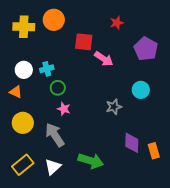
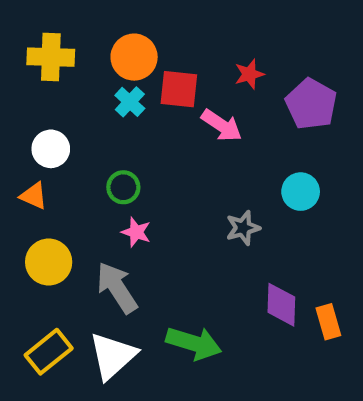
orange circle: (54, 20) -> (134, 57), moved
red star: (117, 23) -> (249, 74), moved
cyan cross: (47, 69) -> (130, 102), moved, turned -32
white triangle: (53, 167) -> (113, 356), size x1.4

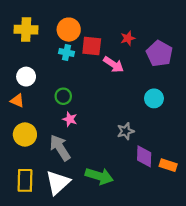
cyan cross: (130, 102) -> (67, 52), turned -32
gray star: (243, 228) -> (126, 131), moved
orange rectangle: (328, 322) -> (168, 165), turned -56
yellow rectangle: (49, 352) -> (25, 180), turned -50

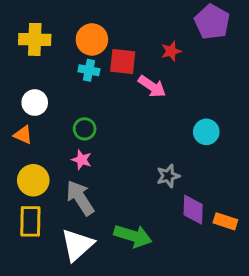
purple pentagon: (159, 54) -> (212, 22), moved
pink star: (70, 119) -> (82, 160), moved
yellow rectangle: (25, 180) -> (30, 221), moved

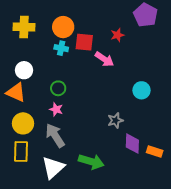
orange triangle: (23, 135) -> (16, 92), size x1.5

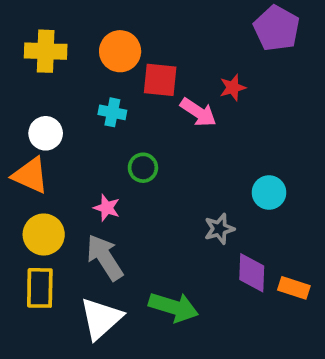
red star: (117, 35) -> (233, 87), moved
cyan cross: (61, 48) -> (112, 112), moved
green circle: (58, 88) -> (143, 168), moved
cyan circle: (142, 90) -> (269, 193), moved

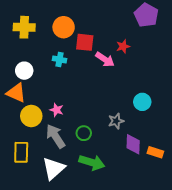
green circle: (143, 168) -> (84, 133), moved
yellow circle: (44, 235) -> (31, 116), moved

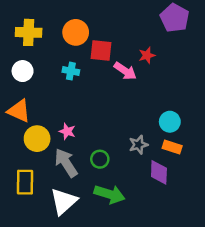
white circle: (24, 71) -> (23, 71), moved
orange rectangle: (155, 152) -> (172, 147), moved

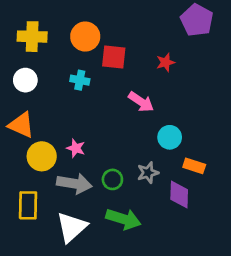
pink arrow: (125, 71) -> (141, 102), moved
cyan circle: (170, 122) -> (170, 137), moved
gray star: (138, 145) -> (148, 173), moved
gray arrow: (66, 163) -> (74, 184), turned 132

